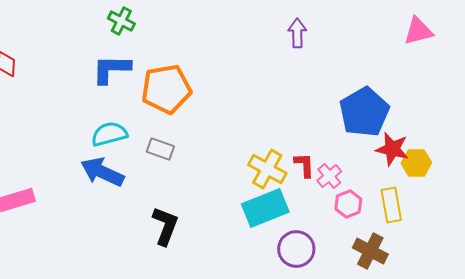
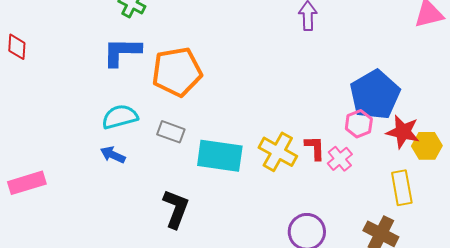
blue arrow: (102, 172) -> (113, 155), size x0.6
pink hexagon: (348, 204) -> (359, 124), moved
cyan rectangle: (265, 208) -> (220, 156), moved, turned 30

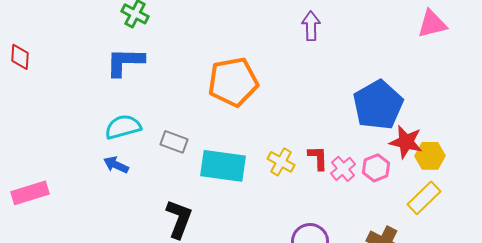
orange pentagon: (177, 72) -> (233, 82), moved
pink hexagon: (359, 124) -> (376, 168), moved
yellow cross: (278, 152) -> (281, 162), size x0.7
yellow rectangle: (402, 188) -> (424, 198), moved, turned 56

